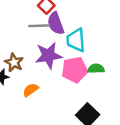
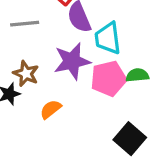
gray line: (39, 26) -> (25, 24), moved

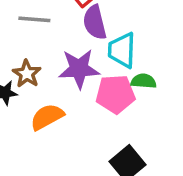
green semicircle: (137, 75) -> (144, 81), moved
orange semicircle: (51, 109) -> (47, 117), size x1.4

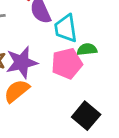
purple star: (79, 69) -> (22, 62), moved

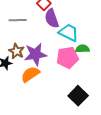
cyan trapezoid: (66, 28) -> (69, 33), turned 120

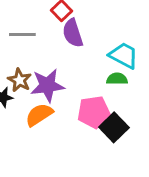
cyan trapezoid: (69, 33) -> (124, 55), moved
pink pentagon: (67, 58) -> (94, 112), moved
black square: (78, 96) -> (114, 127), moved

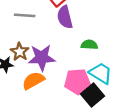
cyan trapezoid: (124, 55) -> (101, 73), moved
green semicircle: (117, 79) -> (89, 45), moved

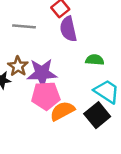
orange semicircle: (33, 81) -> (62, 111), moved
pink pentagon: (77, 81) -> (46, 96), moved

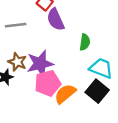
green semicircle: (95, 60) -> (85, 42), turned 105

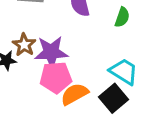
green semicircle: (85, 42) -> (122, 17), moved

